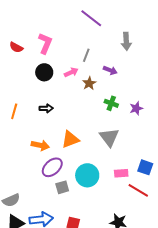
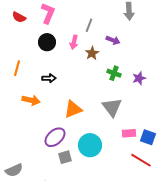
pink arrow: (71, 72) -> (74, 42), turned 128
orange line: (14, 111) -> (17, 68), moved
orange arrow: (40, 145) -> (31, 100), moved
pink rectangle: (121, 173) -> (129, 133), moved

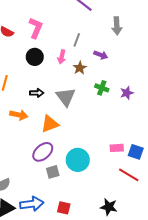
gray triangle: (112, 107) -> (66, 97), moved
orange triangle: (73, 109) -> (50, 124), moved

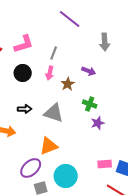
pink L-shape: (36, 28) -> (24, 44), turned 50
gray line: (77, 40) -> (54, 53), moved
purple star: (127, 93) -> (98, 123), moved
gray triangle: (66, 97) -> (54, 113), turned -35
orange triangle: (50, 124) -> (49, 146), moved

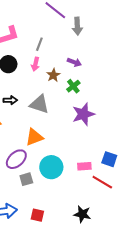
gray arrow: (105, 42) -> (77, 26), moved
green cross: (90, 104) -> (73, 86), moved, turned 32
purple star: (98, 123) -> (83, 114), size x1.6
pink rectangle: (105, 164) -> (84, 166), moved

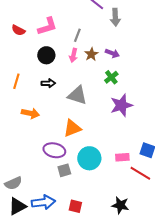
brown star: (53, 75) -> (91, 54), moved
black arrow: (10, 100) -> (48, 83), moved
purple ellipse: (16, 159) -> (54, 150), turned 55

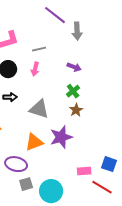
gray line: (77, 35) -> (39, 49), turned 56
brown star: (91, 54) -> (76, 110), moved
purple star: (121, 105) -> (61, 137), moved
cyan circle: (89, 158) -> (51, 191), moved

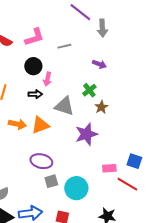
pink arrow: (35, 69) -> (47, 79), moved
green cross: (73, 91) -> (89, 90), moved
orange triangle: (34, 142) -> (40, 125), moved

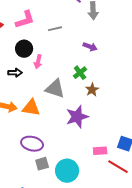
black arrow: (35, 94) -> (15, 73), moved
orange triangle: (40, 125) -> (31, 108), turned 30

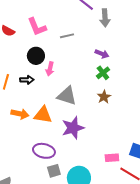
pink L-shape: (25, 20) -> (37, 27), turned 85
green cross: (80, 73) -> (103, 73), moved
purple star: (77, 117) -> (73, 128), moved

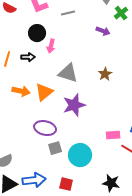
green cross: (103, 73) -> (121, 13), moved
orange triangle: (43, 115) -> (44, 92), turned -48

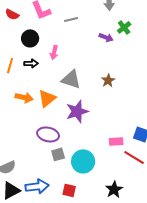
green cross: (121, 13) -> (124, 27), moved
black circle: (37, 33) -> (30, 38), moved
black star: (111, 183) -> (114, 189), turned 30

